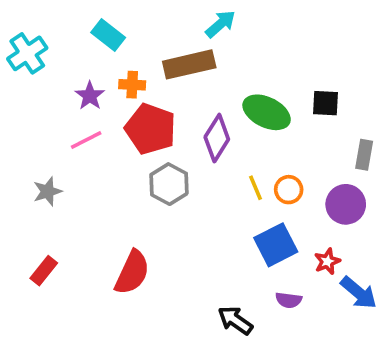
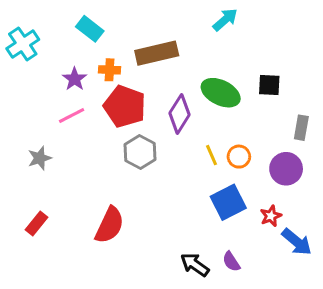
cyan arrow: (221, 24) -> (225, 20), moved
purple semicircle: (289, 300) -> (231, 262), moved, turned 50

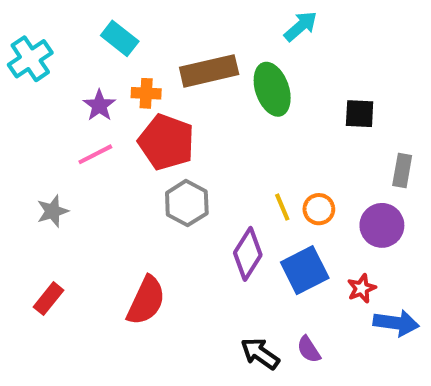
green ellipse: (221, 93) -> (272, 89), moved, turned 45
purple diamond: (180, 114) -> (248, 254), moved
blue arrow: (297, 242) -> (396, 323), turned -32

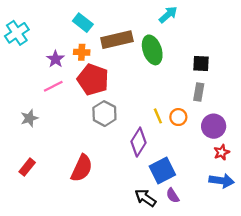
cyan rectangle: (120, 38) -> (83, 23), moved
gray rectangle: (402, 171) -> (199, 92), moved
blue square: (305, 270) -> (162, 170), moved
red star: (362, 288) -> (222, 152), moved

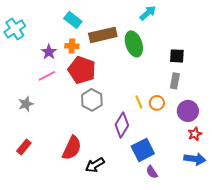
black arrow: (145, 198) -> (95, 165), moved, turned -66

